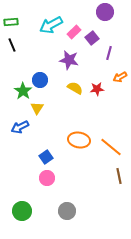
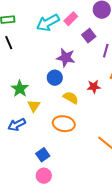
pink rectangle: (74, 32) -> (71, 19), moved
blue circle: (40, 80) -> (55, 78), moved
yellow semicircle: (75, 88) -> (71, 98), moved
orange ellipse: (79, 140) -> (64, 124), moved

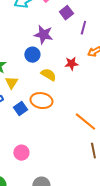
blue square: (43, 155) -> (20, 109), moved

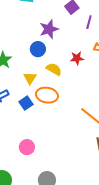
purple star: (43, 35) -> (49, 29), turned -30
yellow triangle: (11, 83) -> (30, 78), moved

